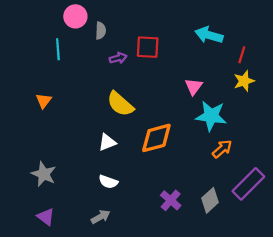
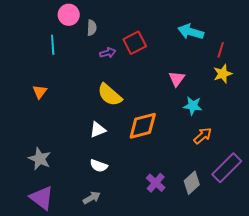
red square: (148, 47) -> (135, 43), turned -30
cyan star: (211, 116) -> (193, 106), size x0.7
purple triangle: (46, 217) -> (42, 198), size x1.5

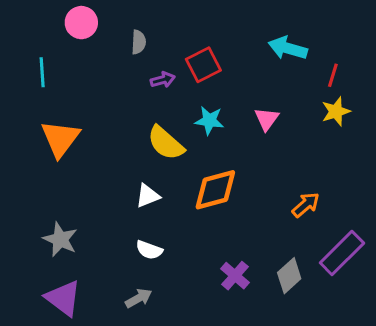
pink circle: (69, 15) -> (81, 23), moved
cyan line: (53, 45) -> (42, 72), moved
orange triangle: (40, 92) -> (60, 139), size x1.8
cyan star: (193, 106) -> (209, 120), moved

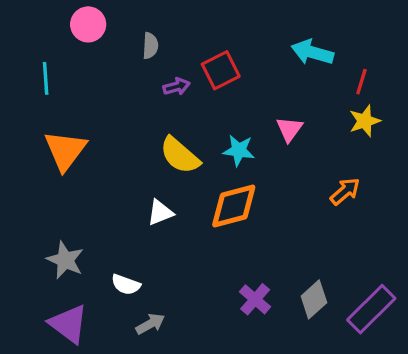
cyan star: (209, 120) -> (239, 150), moved
orange arrow: (306, 205) -> (345, 191), moved
white semicircle: (149, 250) -> (126, 285), moved
purple rectangle: (342, 253) -> (371, 309), moved

